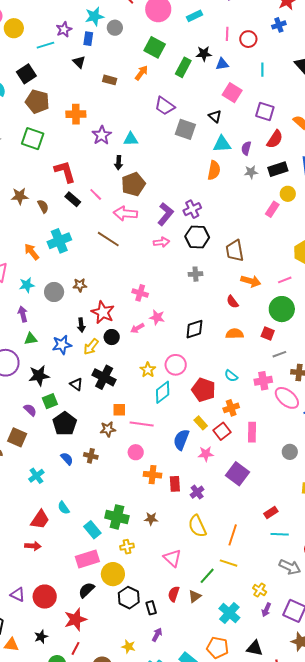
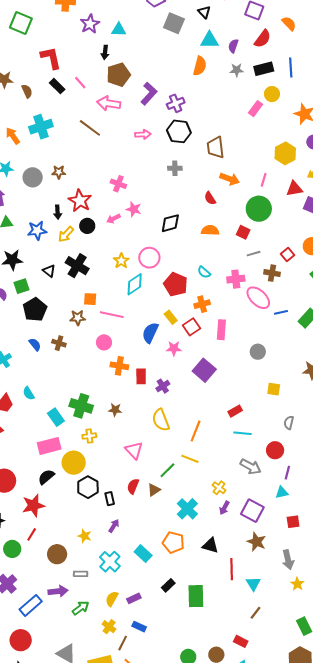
purple L-shape: (165, 214) -> (149, 94), moved
pink line: (285, 280) -> (264, 180), turned -56

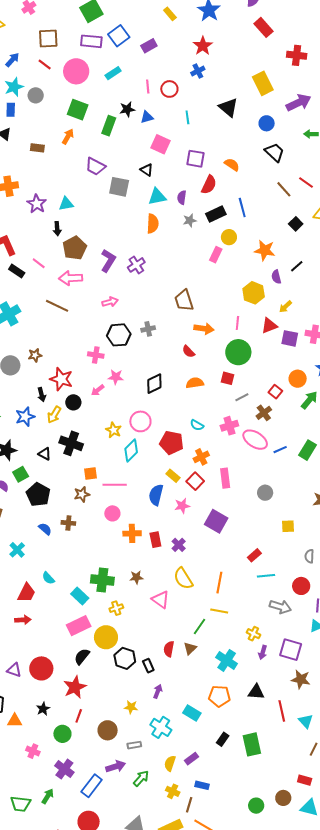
black hexagon: (179, 131) -> (119, 335), moved
brown cross: (272, 273) -> (264, 413), turned -35
pink triangle: (134, 450) -> (160, 600), moved

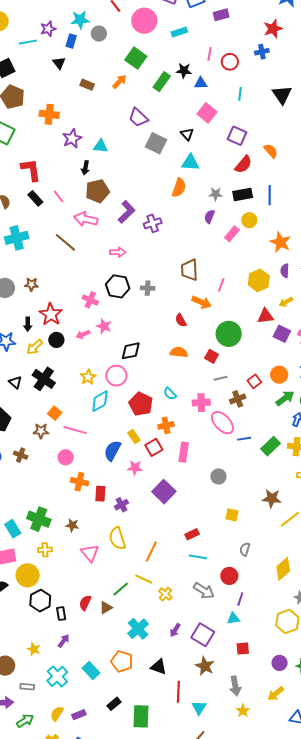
purple semicircle: (182, 197) -> (209, 217), moved
pink line: (237, 323) -> (221, 285), moved
black diamond: (154, 384) -> (131, 351), moved
orange square: (90, 474) -> (55, 413), turned 32
yellow cross: (253, 634) -> (165, 594), moved

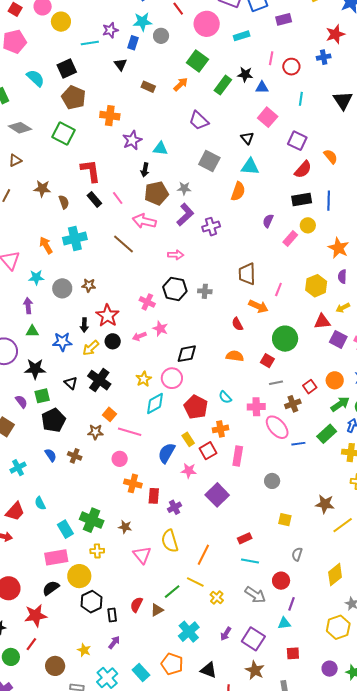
gray square: (156, 143) -> (209, 161), moved
gray star: (216, 194) -> (184, 188), moved
green rectangle: (271, 446) -> (327, 434), moved

